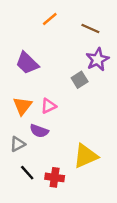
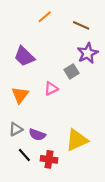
pink triangle: (49, 106) -> (51, 89), moved
purple semicircle: (39, 131) -> (37, 135), moved

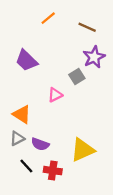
orange triangle: (20, 95) -> (22, 114), moved, turned -36

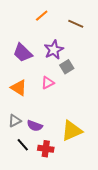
purple star: (94, 57) -> (54, 50), moved
orange triangle: (22, 114) -> (19, 88), moved

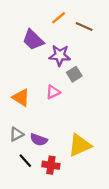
orange line: (42, 16) -> (59, 18), moved
purple star: (54, 50) -> (60, 55), turned 30
purple trapezoid: (23, 53) -> (33, 40), moved

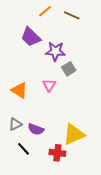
orange line: (59, 18) -> (45, 11), moved
brown line: (84, 27) -> (72, 15), moved
pink triangle: (53, 92) -> (49, 85), turned -32
red cross: (51, 165) -> (57, 153), moved

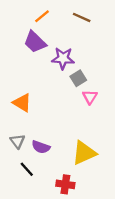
orange line: (45, 11) -> (42, 16), moved
pink triangle: (49, 85) -> (90, 97), moved
gray triangle: (15, 124) -> (17, 141), turned -40
red cross: (57, 153) -> (65, 184), moved

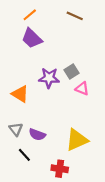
orange line: (42, 16) -> (30, 15), moved
purple star: (63, 58) -> (49, 78), moved
pink triangle: (90, 97) -> (82, 89), turned -40

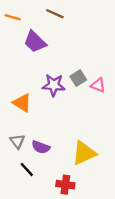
orange line: (30, 15) -> (13, 17), moved, turned 56
brown line: (75, 16) -> (55, 14), moved
pink triangle: (82, 89) -> (98, 85), moved

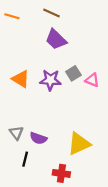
purple trapezoid: (35, 42) -> (56, 39), moved
orange triangle: (22, 103) -> (21, 79), moved
black line: (27, 169) -> (25, 159), turned 56

